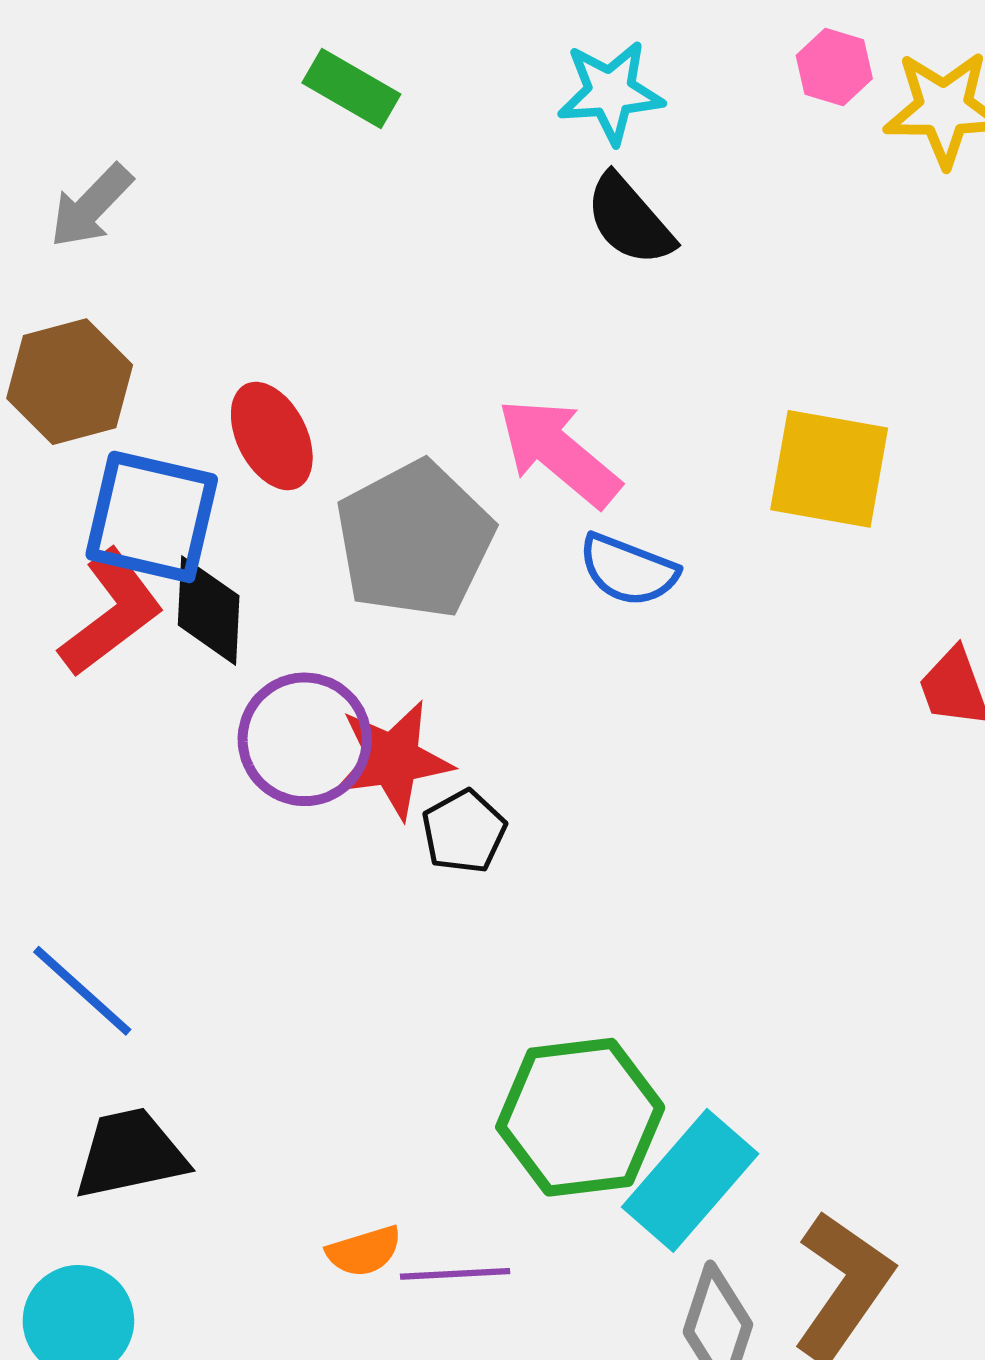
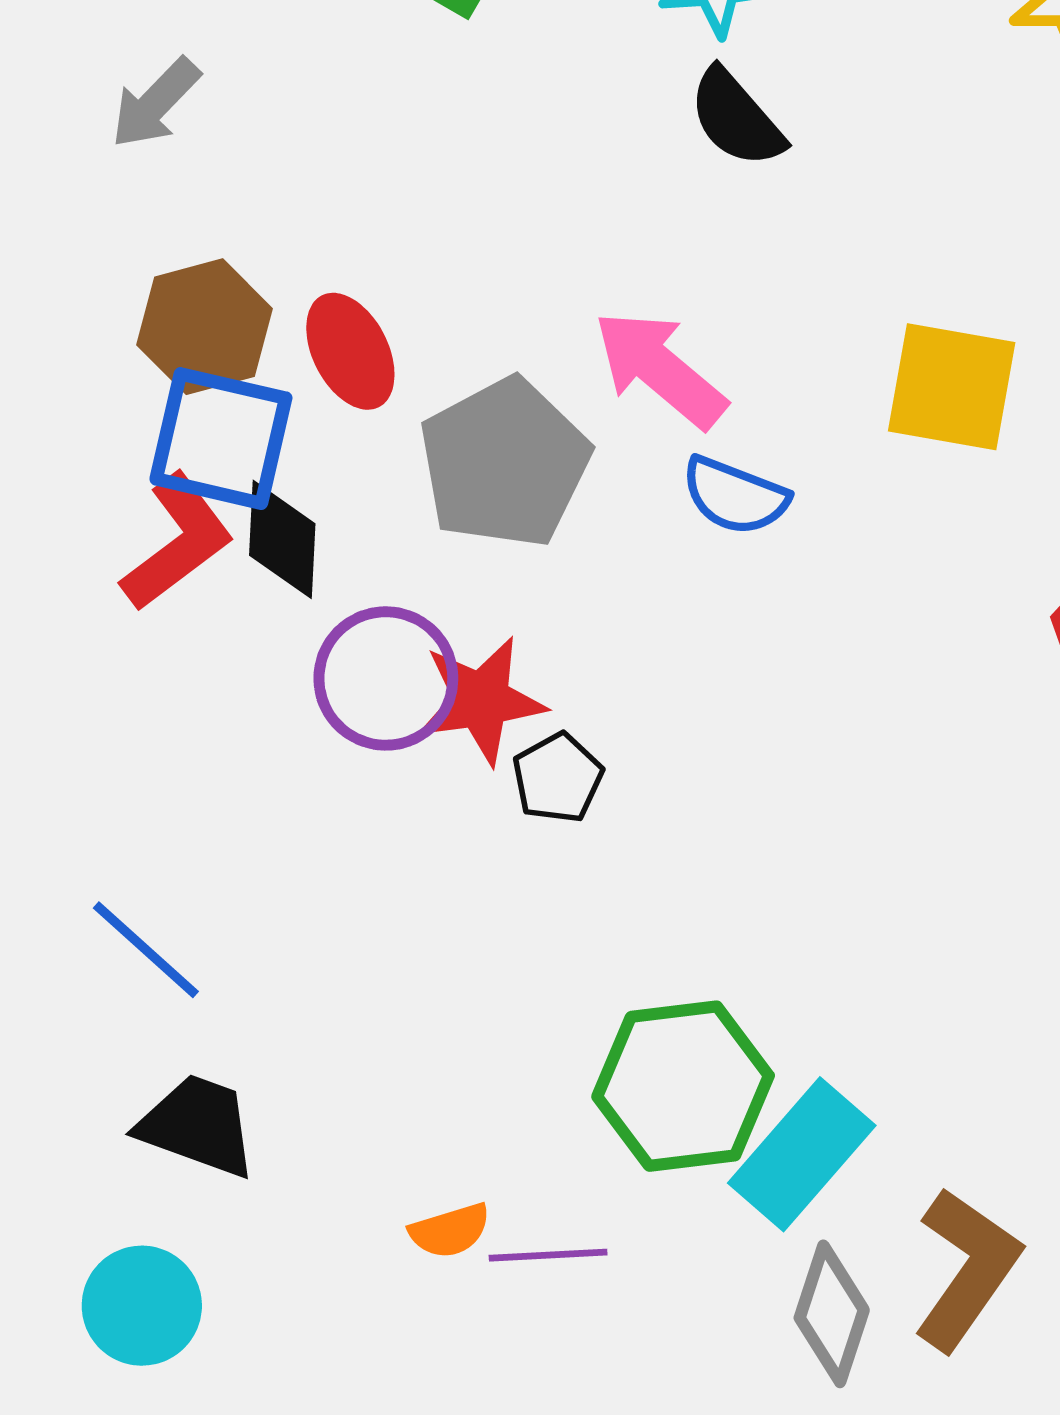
brown hexagon: (70, 382) -> (205, 327), moved
black trapezoid: (130, 1154) -> (198, 1126), turned 32

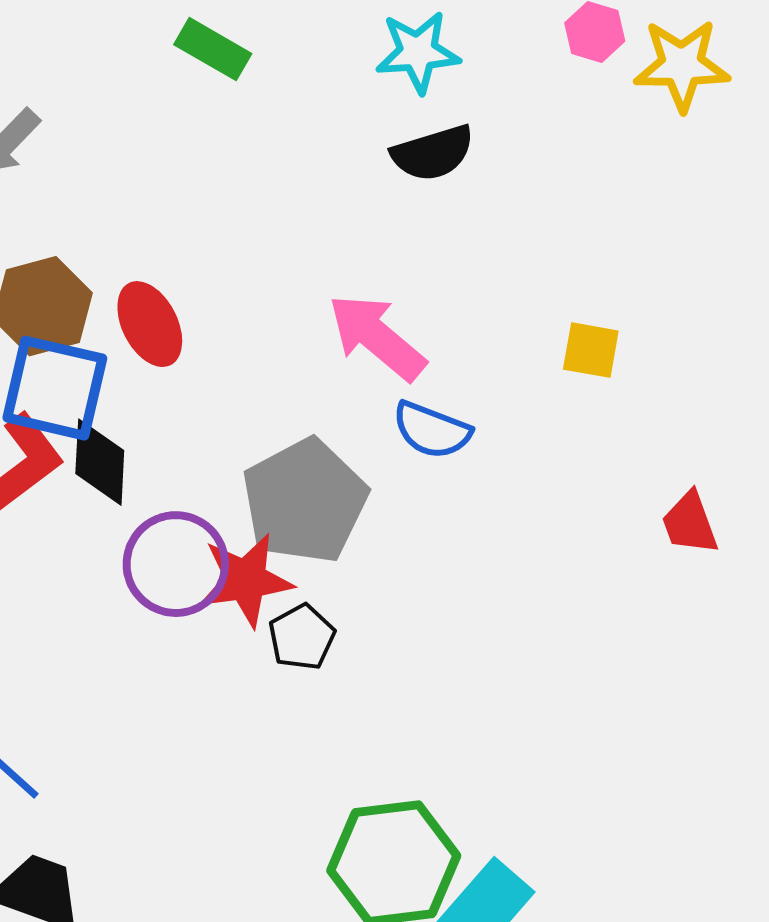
black semicircle: (736, 118) -> (433, 153), turned -66
yellow square: (952, 387) -> (591, 350), size x0.6
gray pentagon: (504, 463) -> (305, 501), moved

